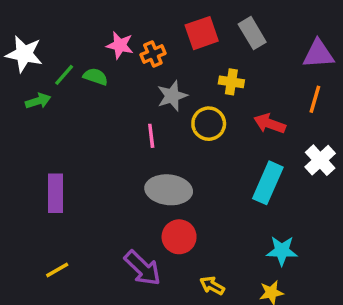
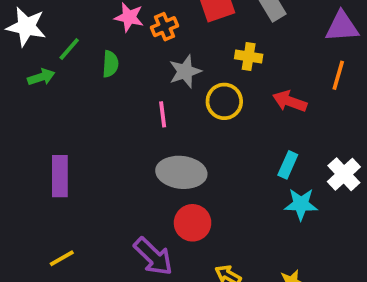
green semicircle: (95, 77) -> (110, 64), moved, turned 75
white cross: (320, 160) -> (344, 174), moved
cyan rectangle: (268, 183) -> (288, 165), size x0.6
cyan star: (282, 251) -> (301, 204), moved

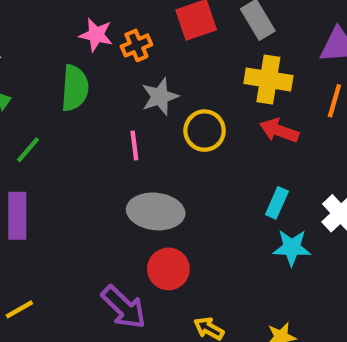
green line: (69, 49) -> (28, 150), moved
yellow cross: (249, 57) -> (268, 80), moved, size x1.5
green semicircle: (110, 64) -> (75, 88), size x1.5

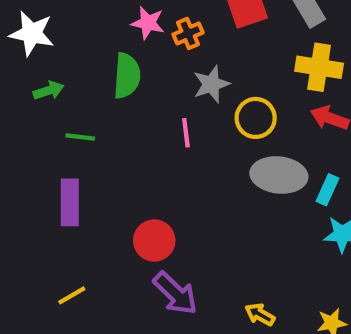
green line: (28, 150) -> (80, 137), turned 56
gray ellipse: (156, 211) -> (279, 175), moved
red circle: (168, 269) -> (154, 241), moved

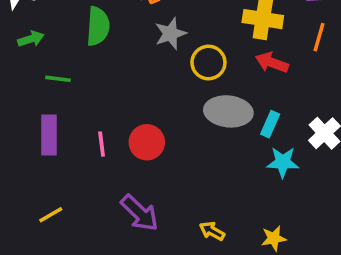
pink line: (186, 133) -> (102, 144), moved
red circle: (154, 241) -> (147, 142), moved

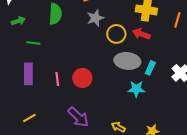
red arrow: (272, 63) -> (141, 34), moved
cyan star: (283, 162) -> (136, 89), moved

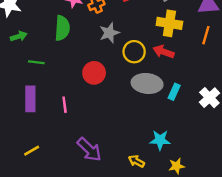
red circle: (82, 78) -> (94, 73), moved
cyan star: (136, 89) -> (160, 140), moved

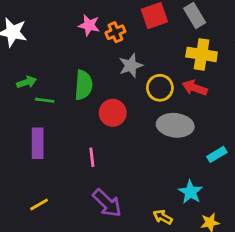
green semicircle: (62, 28) -> (83, 85), moved
green arrow: (19, 36) -> (27, 82), moved
cyan rectangle: (174, 92) -> (217, 154), moved, turned 35
pink line: (65, 105) -> (92, 157), moved
cyan star: (160, 140) -> (190, 192), turned 30

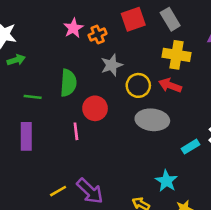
pink star: (89, 25) -> (73, 28), turned 30
green arrow: (27, 82) -> (16, 60), moved
pink line: (92, 157) -> (76, 131), moved
yellow line: (39, 204) -> (58, 191), moved

